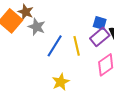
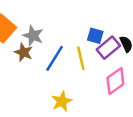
brown star: (26, 12) -> (24, 52), moved
blue square: (100, 23) -> (95, 36), moved

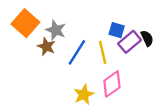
pink diamond: (115, 81) -> (112, 84), moved

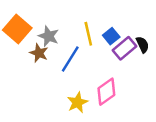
blue square: (117, 30) -> (111, 36), turned 35
yellow line: (103, 52) -> (88, 34), moved

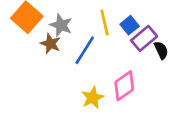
black semicircle: (143, 45) -> (161, 50), moved

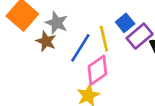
yellow line: (105, 23) -> (104, 39), moved
pink diamond: (124, 86) -> (97, 70), moved

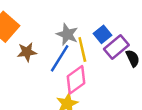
gray star: (57, 23) -> (67, 34), moved
brown star: (46, 41) -> (27, 52), turned -30

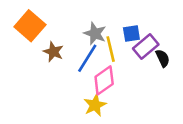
blue square: (102, 34) -> (131, 33), turned 30
brown star: (27, 52) -> (53, 52), turned 30

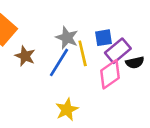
black semicircle: (163, 58) -> (135, 62), turned 102
pink diamond: (104, 80) -> (110, 74), moved

